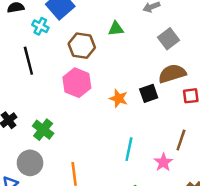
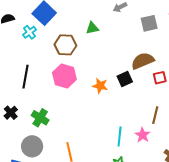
cyan cross: (40, 26) -> (29, 32), turned 32
gray square: (168, 39) -> (149, 23), moved, turned 30
black line: (28, 61) -> (25, 77), moved, turned 30
cyan line: (129, 149) -> (120, 137), moved

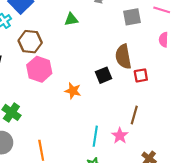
brown hexagon: (65, 45) -> (30, 42), moved
brown semicircle: (143, 61) -> (123, 57), turned -80
orange star: (100, 86) -> (73, 91), moved

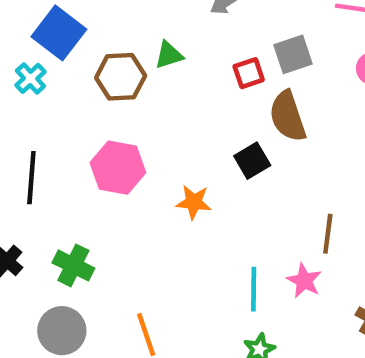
gray square: (132, 17) -> (293, 54), moved
brown hexagon: (30, 42) -> (121, 77), moved
red square: (141, 75) -> (249, 73), moved

